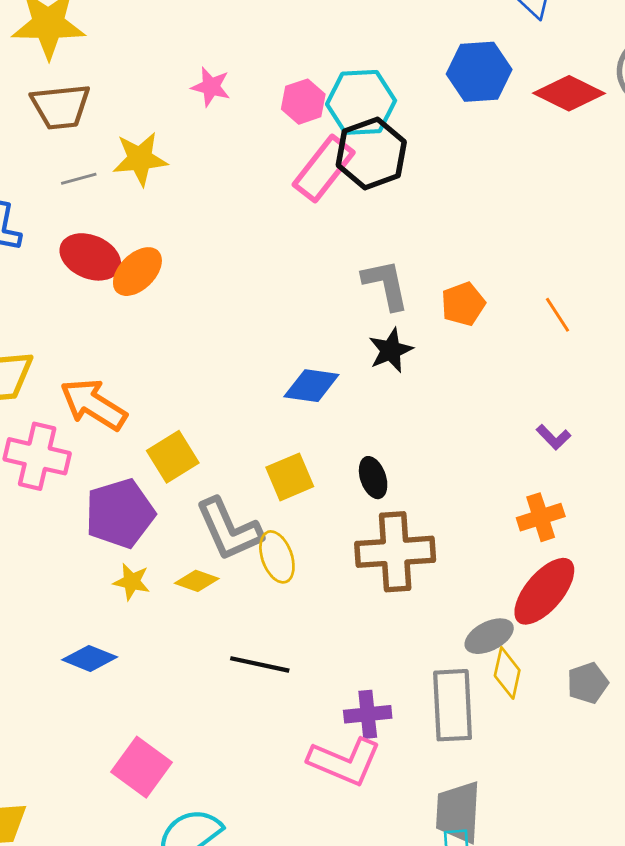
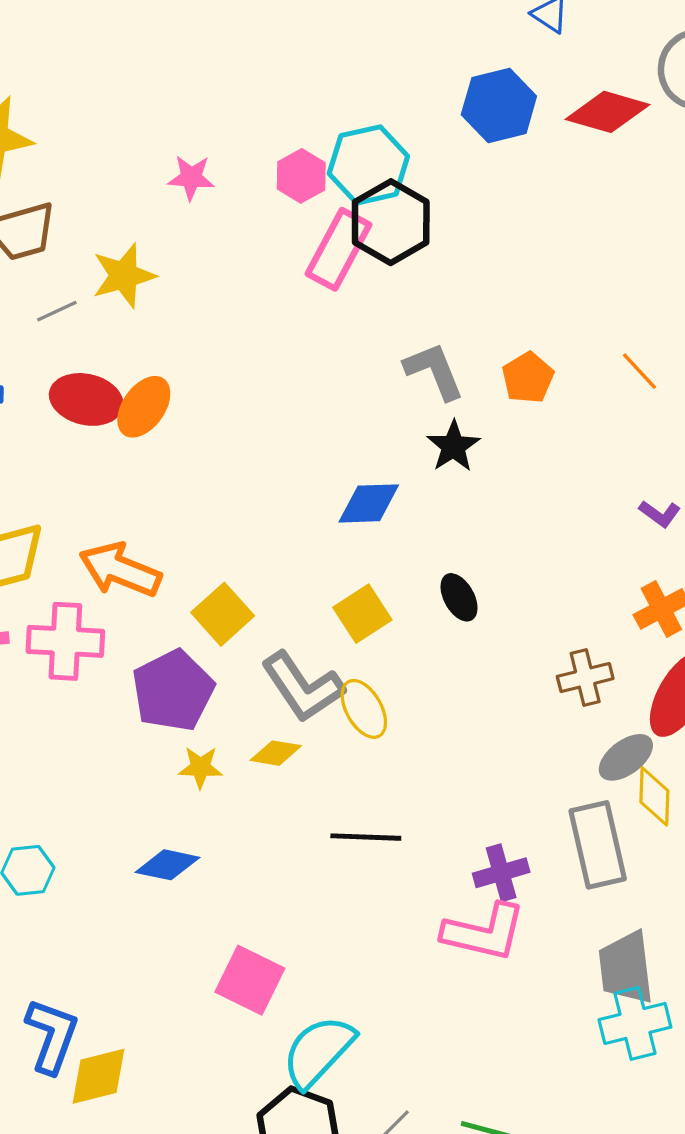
brown cross: (395, 552) -> (585, 678), moved, size x0.6

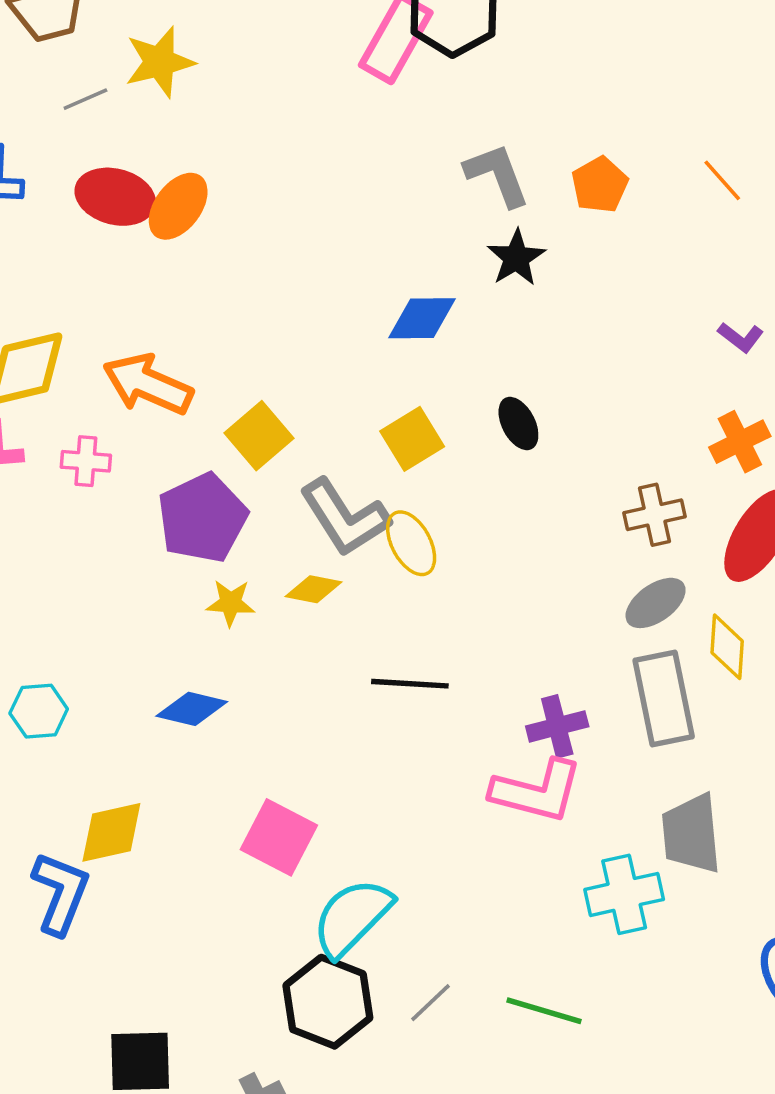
pink cross: (65, 641) -> (86, 461), size x0.6
gray ellipse: (626, 757) -> (656, 603), moved
cyan cross: (635, 1023) -> (624, 894), moved
yellow diamond: (98, 1076) -> (111, 832), moved

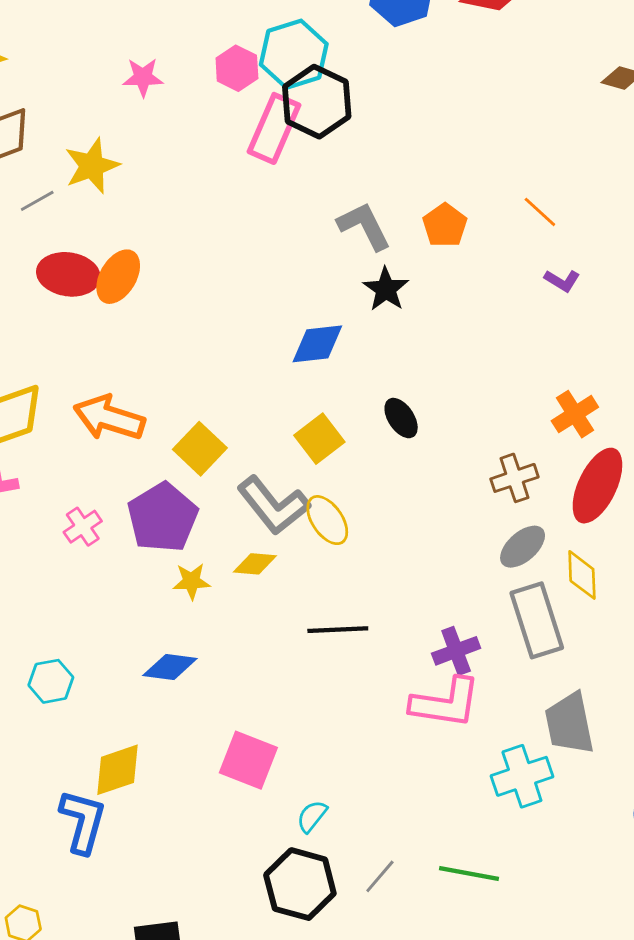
purple L-shape: (741, 337) -> (562, 281), moved
pink cross: (86, 461) -> (83, 527), moved, turned -33
cyan semicircle: (352, 917) -> (312, 816), size x0.5

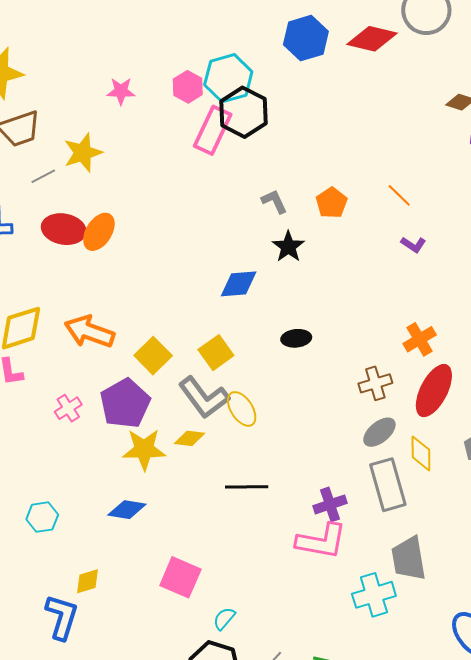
gray L-shape: (364, 226) -> (274, 201), size x0.7
black ellipse: (401, 418) -> (296, 338), turned -64
yellow square: (319, 439) -> (216, 353), moved
yellow star: (191, 581) -> (144, 449), size x1.6
yellow diamond: (117, 770) -> (87, 581), size x0.7

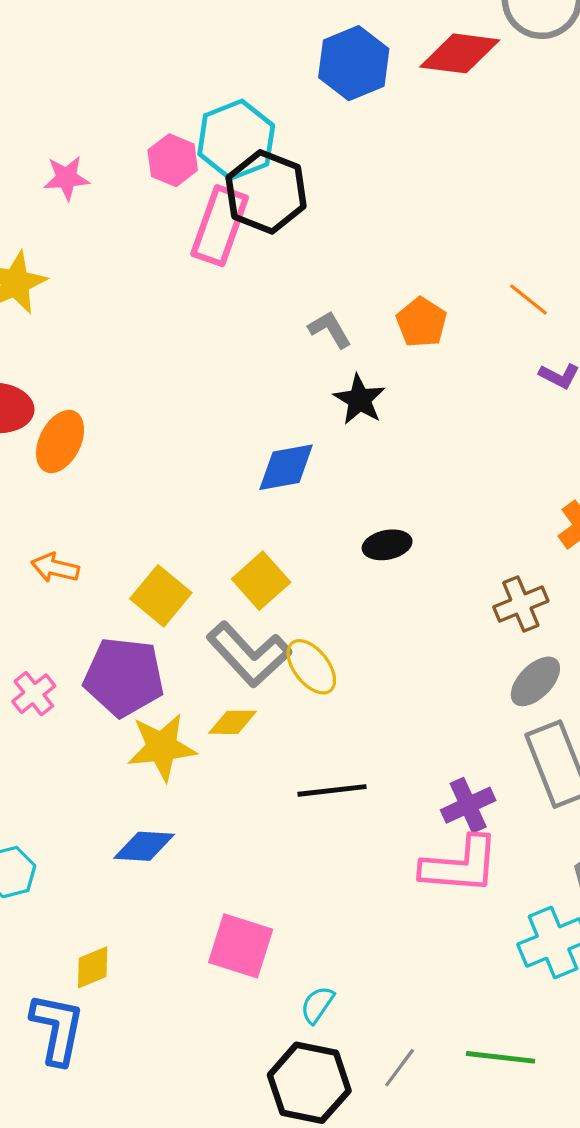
orange ellipse: (99, 232) -> (60, 441), moved
orange arrow: (89, 332) -> (55, 568), size x0.6
purple pentagon: (125, 403) -> (124, 677), turned -30

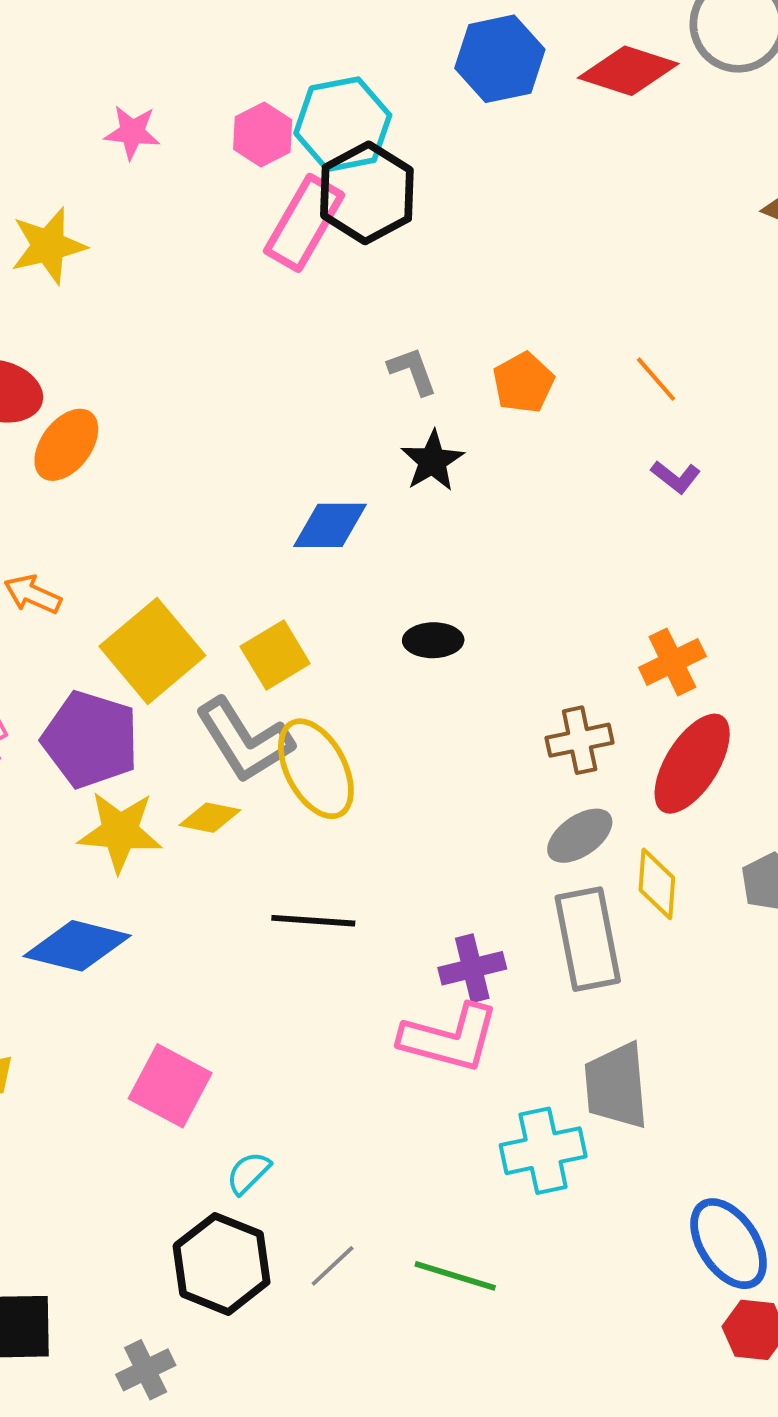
yellow square: (161, 596) -> (152, 651), size x1.4
yellow ellipse: (311, 667) -> (316, 769), size x1.4
blue diamond: (144, 846) -> (77, 946), size x1.4

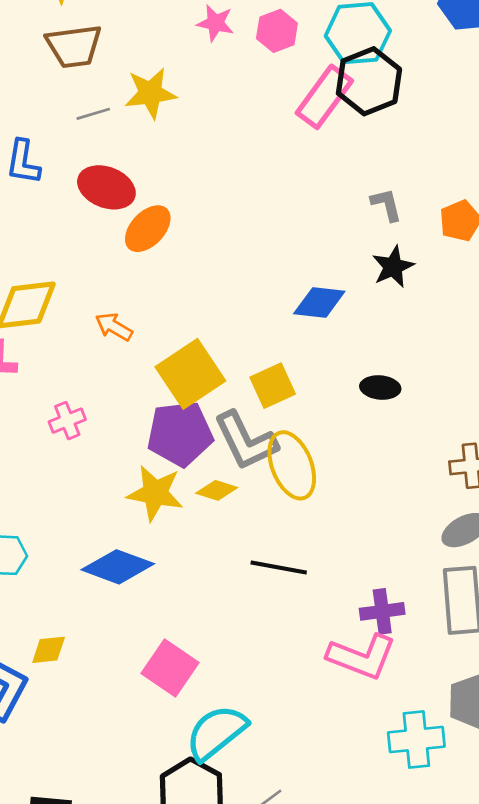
pink hexagon: (263, 135) -> (277, 31), moved
purple pentagon: (90, 739) -> (180, 434), moved, turned -30
cyan semicircle: (248, 1173) -> (216, 733), size x2.0

